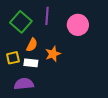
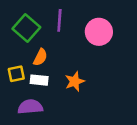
orange star: (53, 54) -> (75, 81), moved

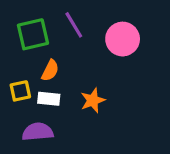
purple line: (59, 20) -> (74, 25), turned -35
green square: (26, 28) -> (33, 34), turned 36

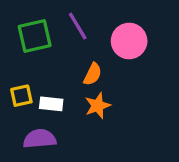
orange semicircle: (50, 70) -> (93, 74), moved

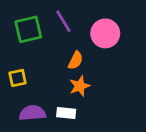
white rectangle: (51, 104) -> (66, 113), moved

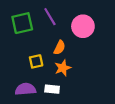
yellow square: (18, 78) -> (36, 61), moved

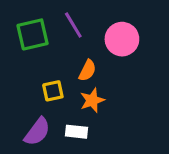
purple semicircle: (25, 89) -> (37, 132), turned 132

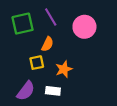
orange semicircle: (87, 70) -> (48, 44), moved

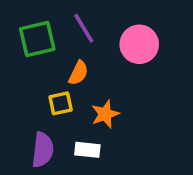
purple semicircle: (26, 91) -> (43, 150), turned -30

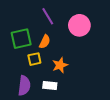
green square: (37, 39) -> (21, 39), moved

